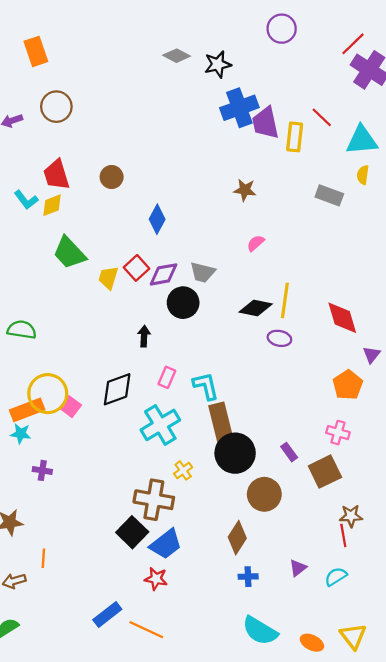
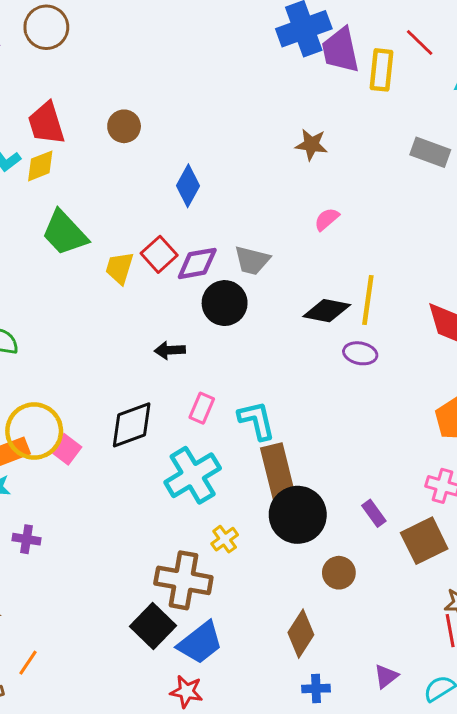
black arrow: (144, 336) -> (170, 350), turned -96
brown circle: (264, 494) -> (339, 573), size x0.7
orange line: (43, 558) -> (28, 663), turned 30

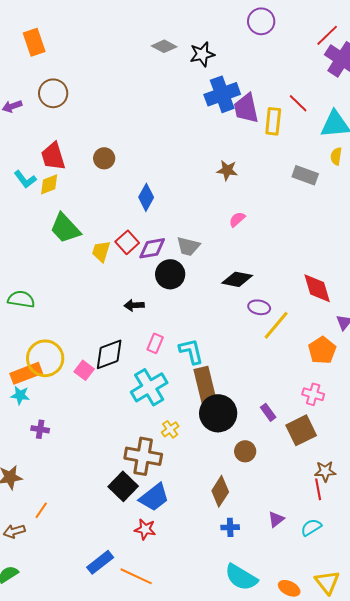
yellow line: (368, 300) -> (276, 325), moved, turned 32
pink square: (66, 449) -> (84, 370), moved

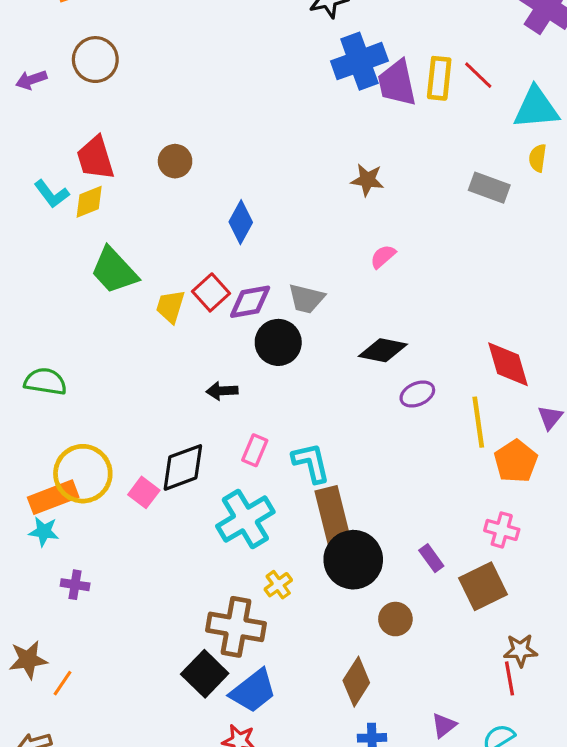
yellow rectangle: (273, 121) -> (439, 78), moved
purple ellipse: (259, 307) -> (417, 394), turned -35
yellow line: (276, 325) -> (478, 422), moved, turned -48
orange line: (41, 510) -> (63, 683), moved

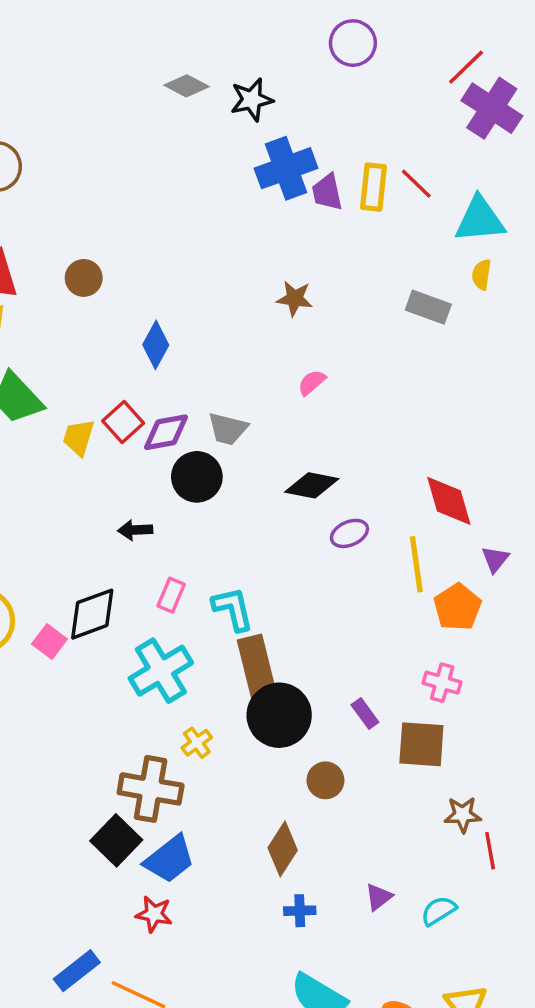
purple trapezoid: (397, 83) -> (327, 192), size x0.7
brown square: (483, 586) -> (421, 744), turned 30
red line: (510, 678) -> (490, 851), moved

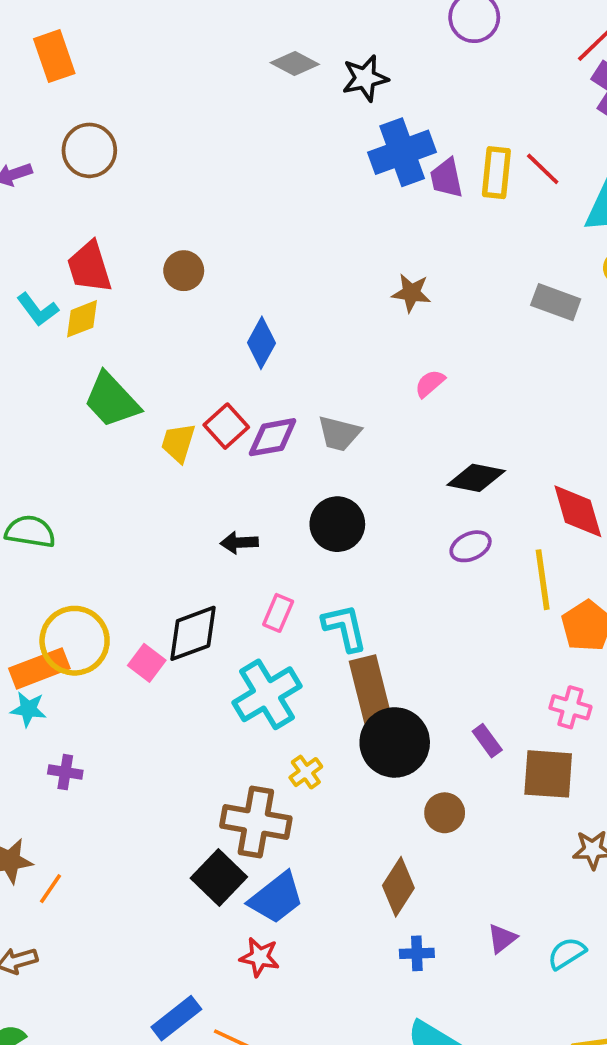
black circle: (197, 477) -> (337, 524), moved
black diamond: (312, 485) -> (476, 478), moved

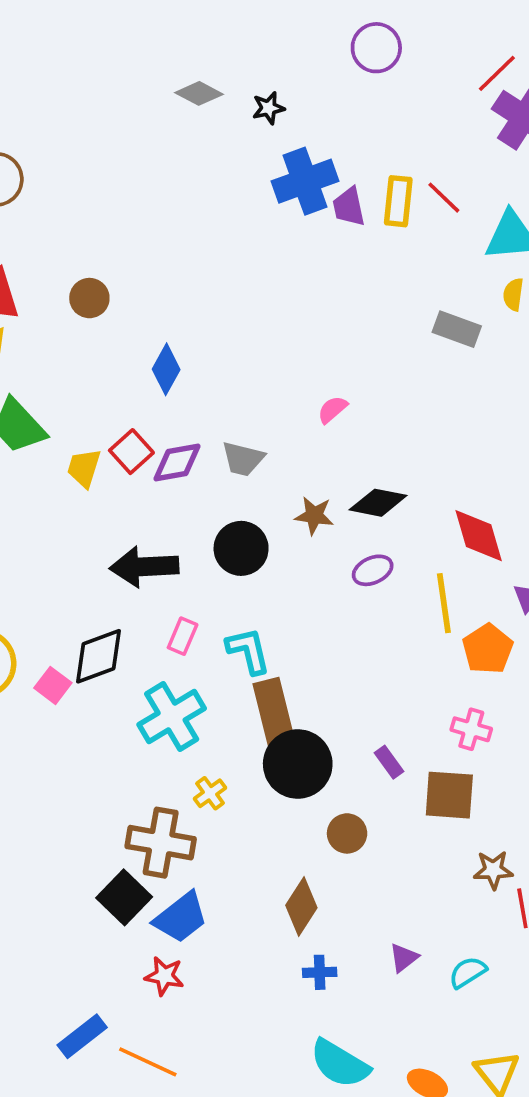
black star: (365, 78) -> (268, 108), size x0.7
brown star: (411, 293) -> (314, 516), moved
black arrow: (239, 543) -> (144, 567), size x1.8

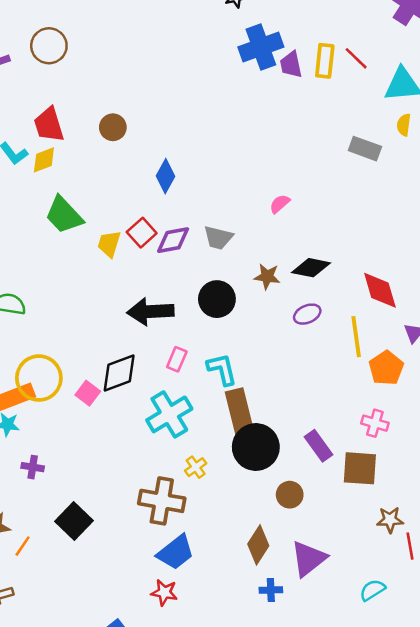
purple rectangle: (389, 762) -> (319, 446), size x1.4
black square: (124, 897) -> (74, 521), moved
purple triangle: (404, 958) -> (308, 559), moved, size x1.8

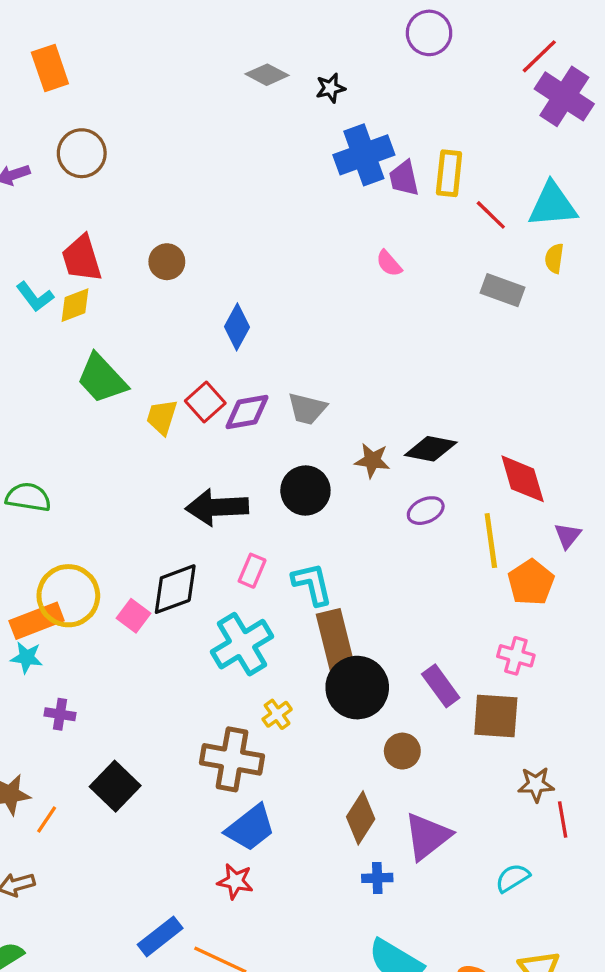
red line: (356, 58) -> (491, 215), moved
pink semicircle: (280, 204) -> (389, 263), moved, turned -90

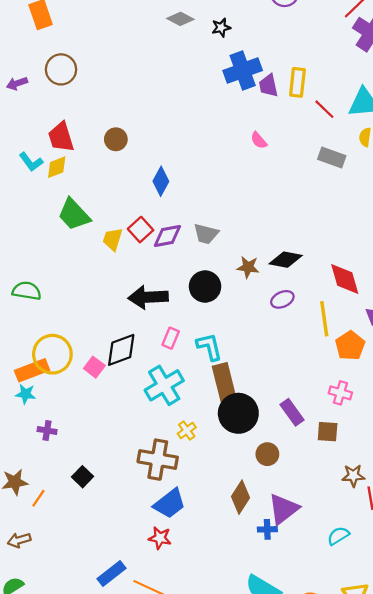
brown square: (496, 716) -> (328, 432), size x0.7
black square: (115, 786) -> (83, 477), size x0.7
blue cross: (377, 878) -> (267, 529), moved

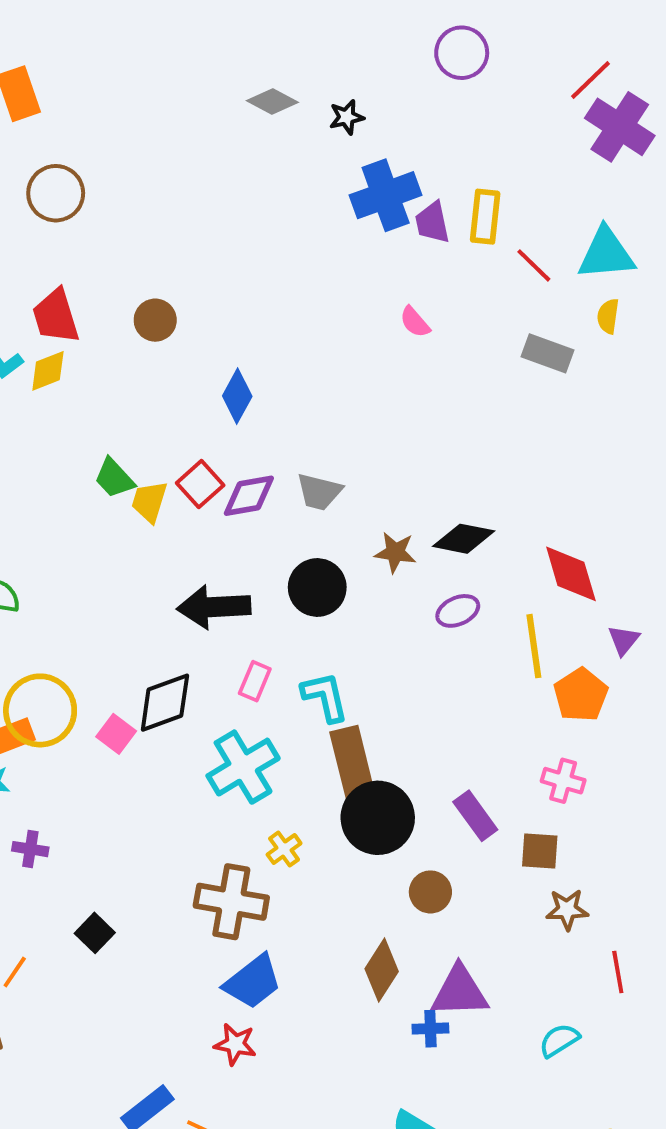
green trapezoid: (74, 215) -> (114, 478), moved, size x0.7
brown star: (353, 476) -> (567, 910), moved
purple triangle: (283, 509) -> (460, 992), turned 36

